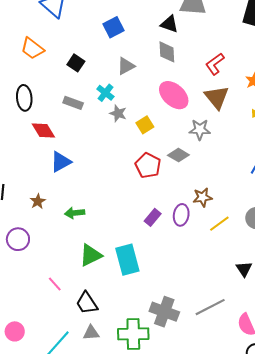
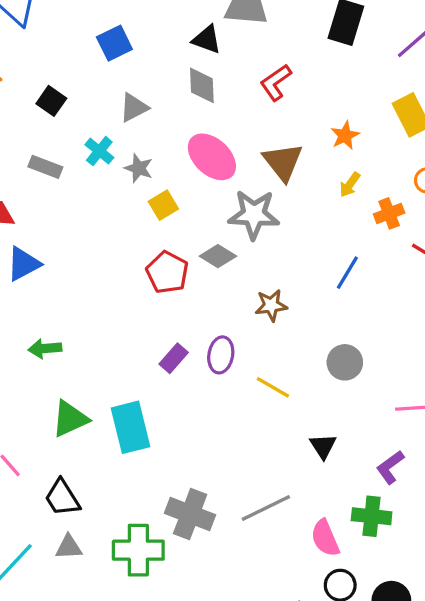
red L-shape: (215, 64) -> (276, 82), moved
gray star: (118, 113) -> (139, 168), moved
gray star: (200, 130) -> (254, 214), size x1.4
brown star: (202, 197) -> (271, 305), moved
yellow line: (219, 224) -> (273, 387), moved, turned 65

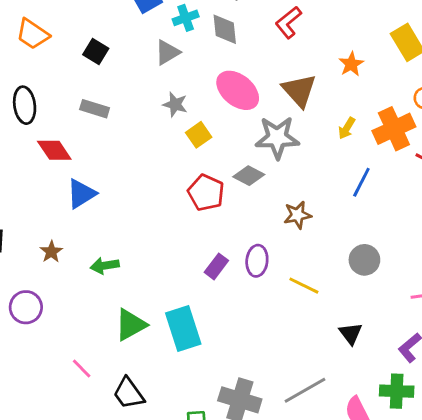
cyan cross: (99, 151) -> (186, 18), moved, turned 35
yellow arrow: (350, 185) -> (347, 128), moved
orange cross: (389, 213) -> (394, 129), size x1.6

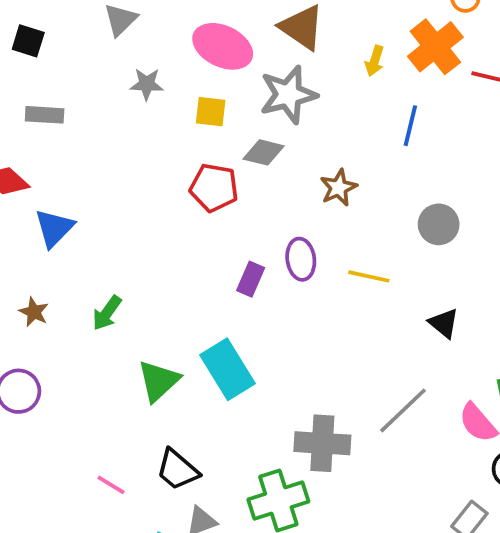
yellow square: (199, 135) -> (211, 112), moved, turned -35
green arrow: (105, 266) -> (107, 313), turned -32
pink line: (82, 369) -> (111, 485), moved

